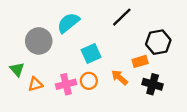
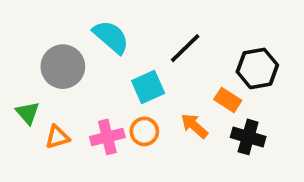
black line: (122, 17) -> (185, 48), moved
cyan semicircle: (68, 23) -> (111, 37), turned 80
orange rectangle: (140, 61) -> (228, 100), turned 49

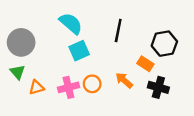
black line: (185, 48) -> (118, 31), turned -35
gray circle: (63, 67) -> (21, 42), moved
cyan square: (148, 87) -> (79, 51), moved

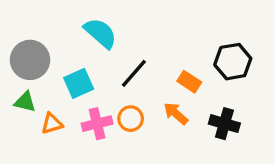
black line: (118, 31) -> (134, 73), moved, turned 30
cyan square: (79, 51) -> (79, 83), moved
orange rectangle: (145, 64) -> (189, 82), moved
green triangle: (18, 72) -> (25, 102), turned -35

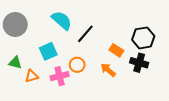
gray circle: (30, 60) -> (15, 25), moved
black line: (134, 73) -> (85, 34), moved
orange circle: (131, 119) -> (77, 65), moved
black cross: (224, 124) -> (139, 63), moved

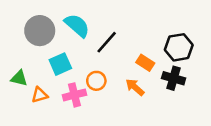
gray circle: (15, 25) -> (40, 31), moved

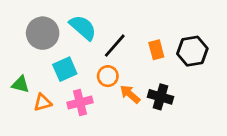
orange rectangle: (145, 63) -> (156, 50), moved, turned 42
black cross: (174, 78) -> (160, 97), moved
orange circle: (96, 81) -> (108, 76), moved
orange arrow: (135, 87) -> (130, 94), moved

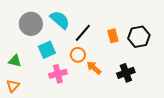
black cross: (160, 97) -> (126, 73), moved, turned -36
orange triangle: (43, 102) -> (13, 86), moved, turned -32

